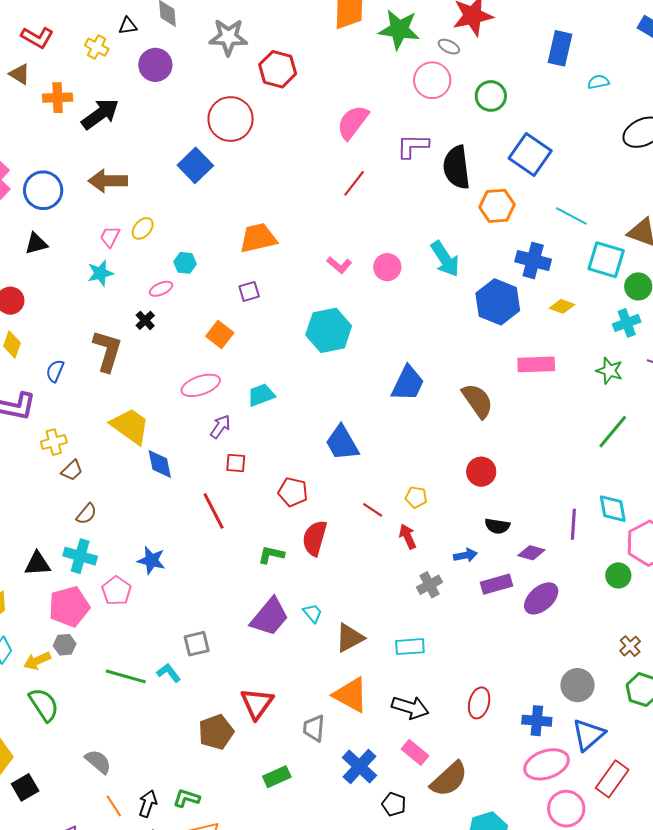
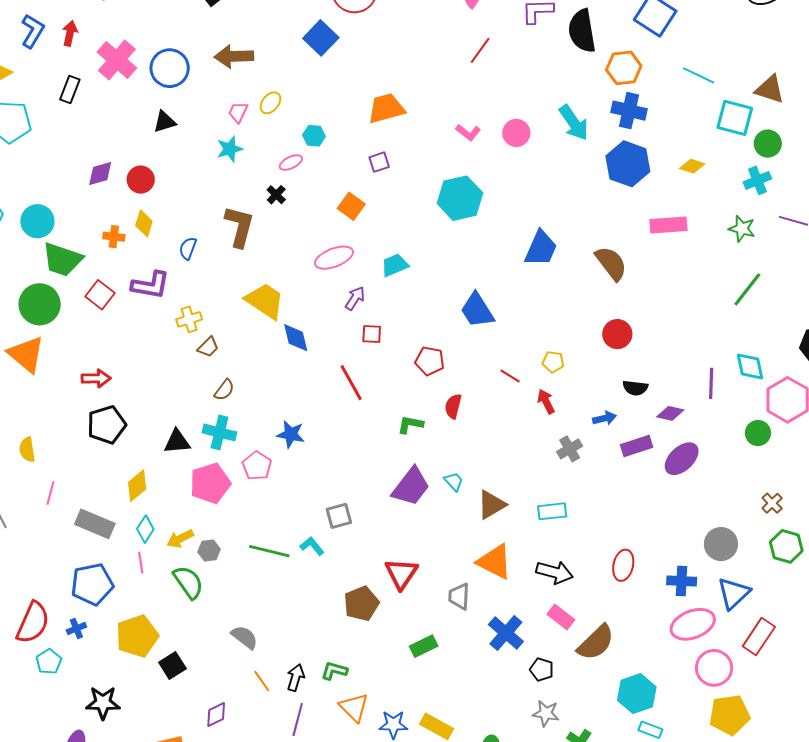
blue cross: (533, 260) -> (629, 111), moved
red semicircle: (315, 538) -> (453, 406), size x0.7
gray hexagon: (65, 645) -> (209, 551), moved

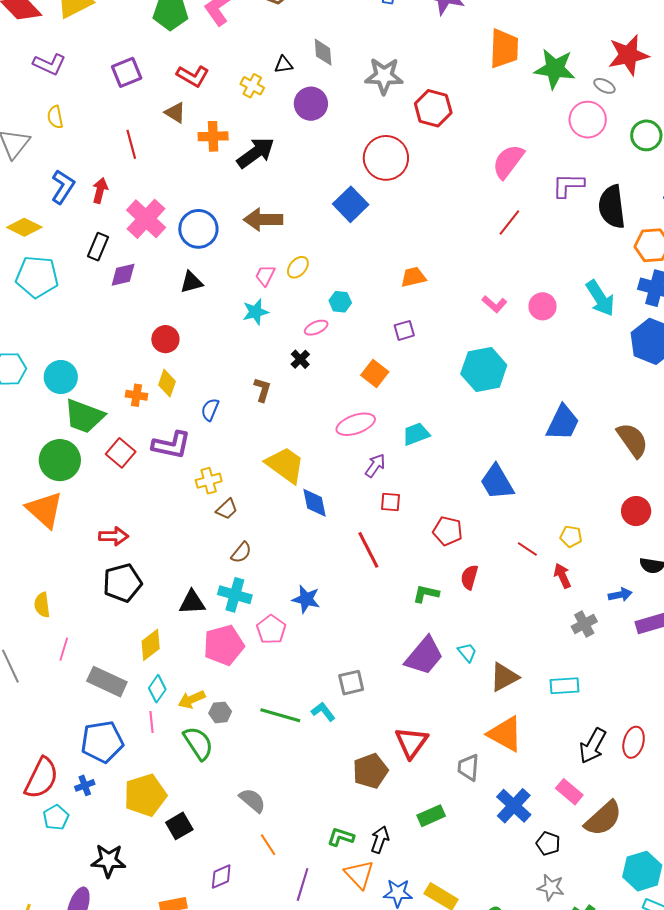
orange trapezoid: (386, 108) -> (413, 277), size x0.7
purple diamond: (100, 174) -> (123, 275), moved
brown L-shape: (239, 226) -> (262, 390), size x0.6
black arrow: (555, 572) -> (593, 746), moved, turned 102
black arrow: (296, 678) -> (380, 840), moved

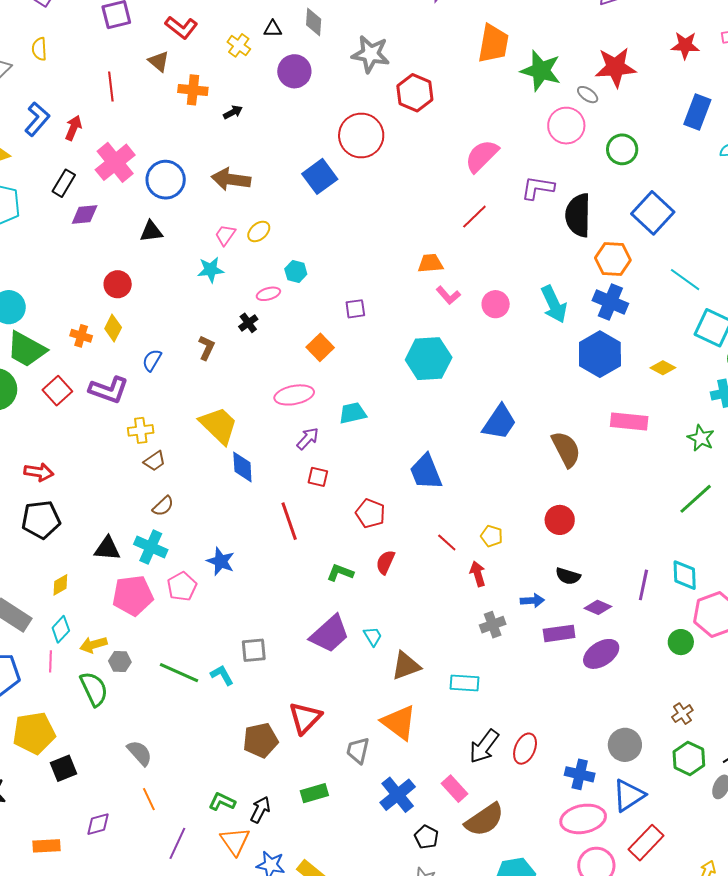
black arrow: (256, 153) -> (233, 112), size x0.5
orange trapezoid: (413, 277) -> (430, 263), moved
yellow diamond: (151, 645) -> (60, 585), size x0.7

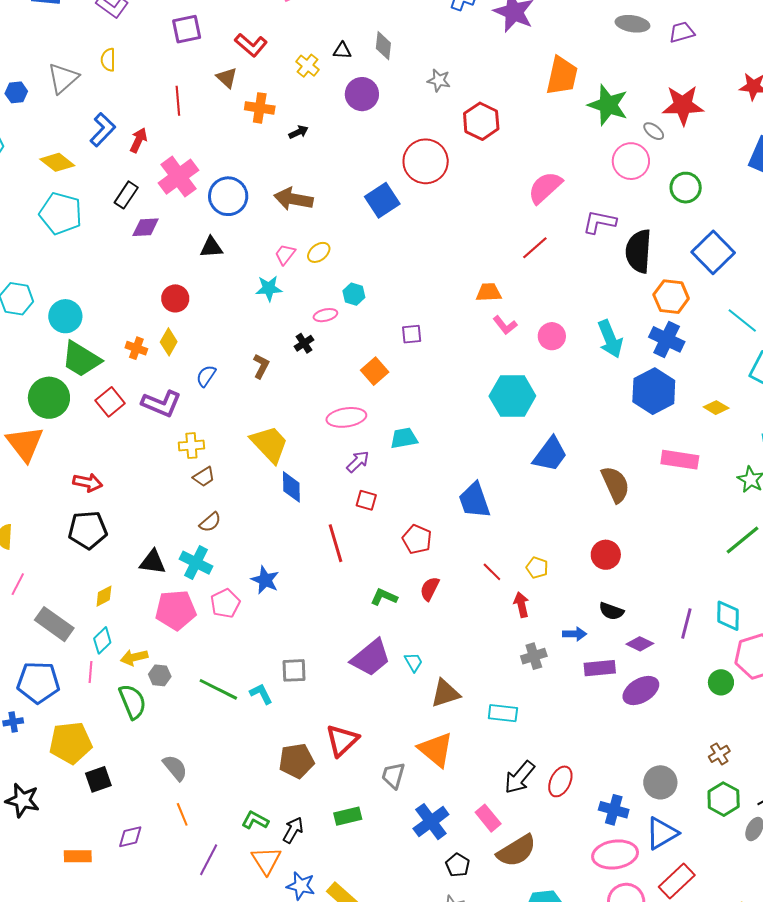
gray star: (371, 54) -> (439, 80), size x0.6
cyan hexagon: (429, 359) -> (512, 396), moved

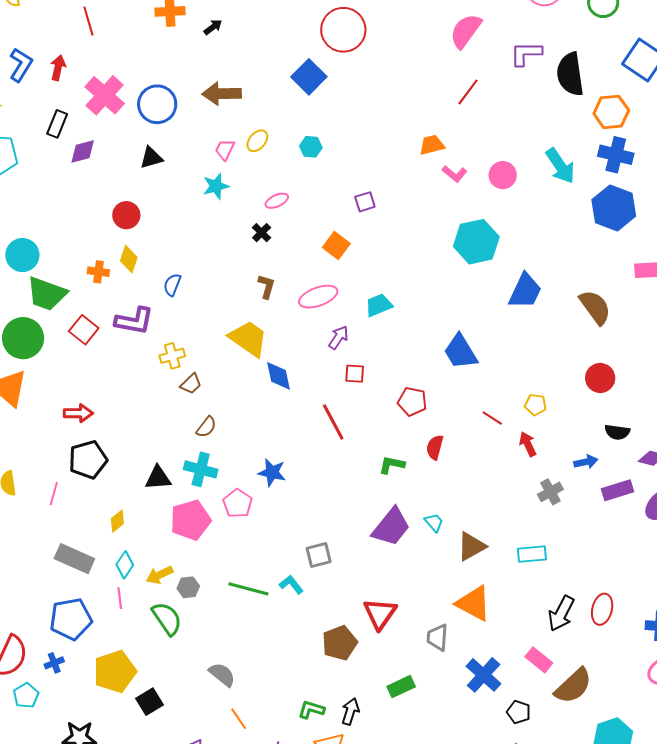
cyan hexagon: (354, 294) -> (311, 147), moved
brown L-shape: (261, 366) -> (267, 286), moved
pink line: (18, 584) -> (54, 494), moved

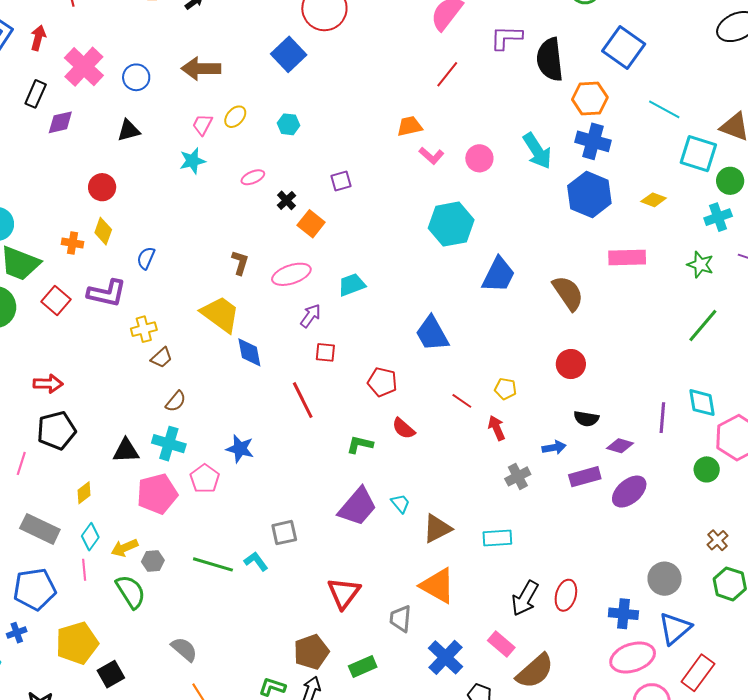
blue circle: (157, 104) -> (136, 77), size x0.7
black cross: (262, 233) -> (286, 200), moved
red semicircle: (435, 447) -> (403, 428), turned -65
brown pentagon: (340, 643) -> (311, 652), moved

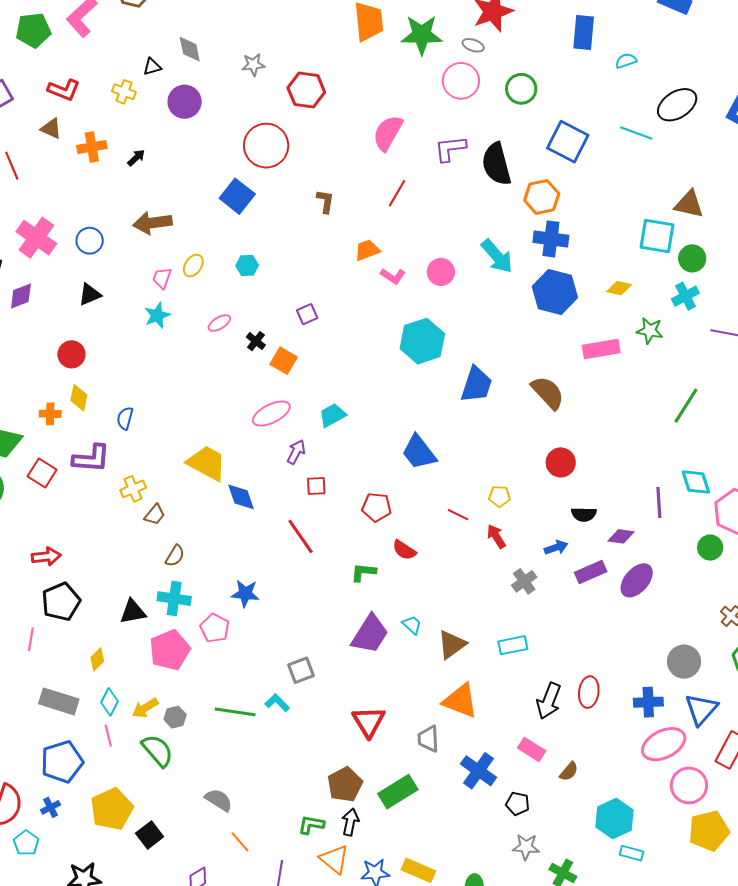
cyan line: (664, 109) -> (636, 133), moved
brown L-shape: (240, 263) -> (325, 201), moved
green star: (700, 265) -> (650, 331), moved
green rectangle: (363, 667) -> (398, 792), size x1.4
brown semicircle: (535, 671) -> (569, 772), size x0.5

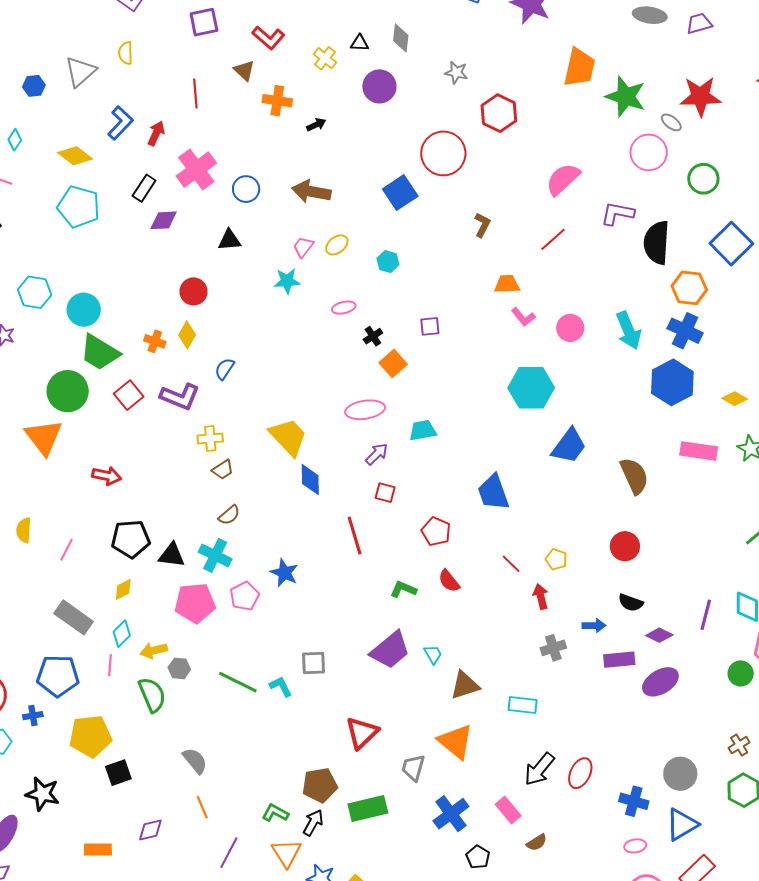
black pentagon: (61, 602) -> (131, 539), moved
pink ellipse: (664, 744) -> (635, 846), size x0.5

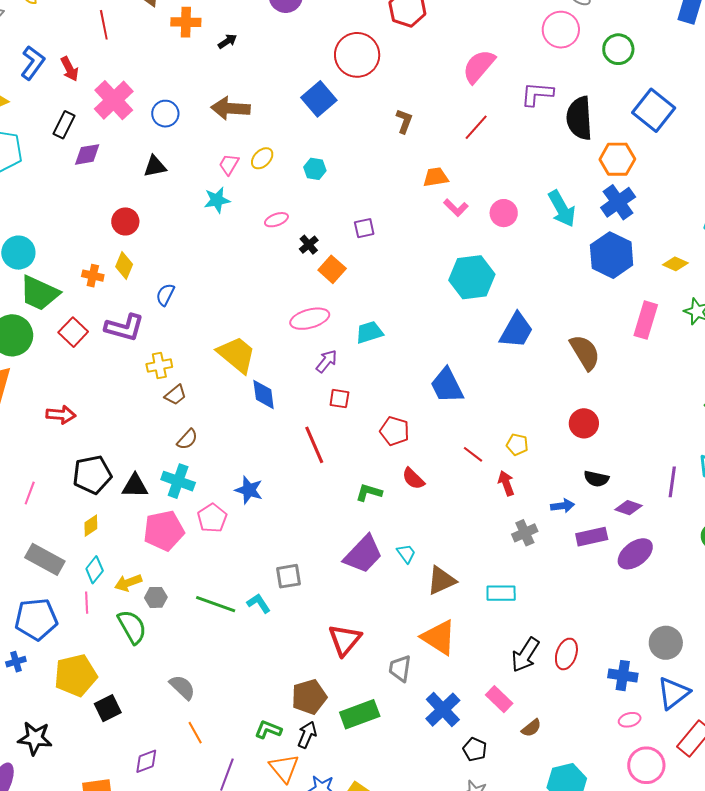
red arrow: (156, 133) -> (70, 69), turned 135
blue cross: (685, 331) -> (618, 202), turned 36
pink rectangle: (699, 451) -> (646, 320), turned -75

